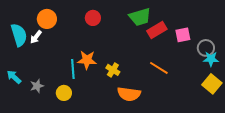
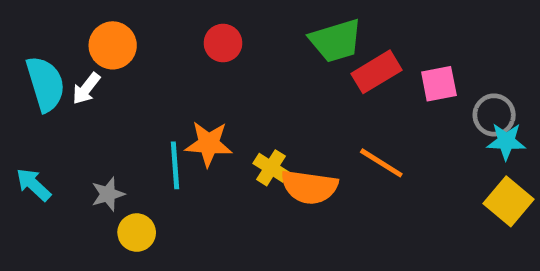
gray star: (37, 86) -> (108, 194), moved
yellow circle: (64, 93) -> (137, 233), moved
orange semicircle: (129, 94) -> (309, 187), moved

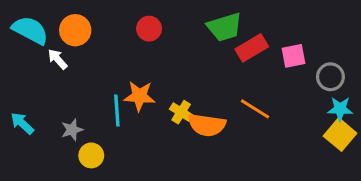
cyan semicircle: (45, 84) -> (30, 30), moved, turned -45
white arrow: (86, 89) -> (58, 59), turned 100
cyan star: (506, 141) -> (340, 109), moved

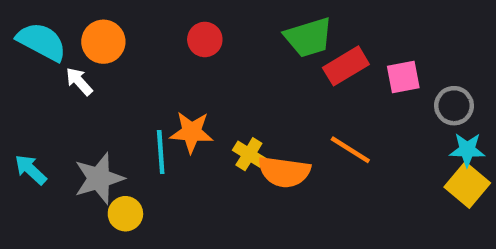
gray star: (72, 130) -> (99, 178), size x1.6

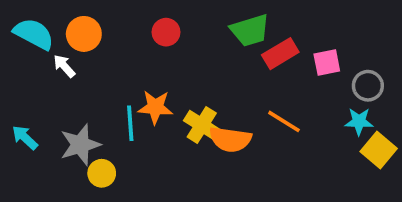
cyan star: (467, 150) -> (359, 121), moved
yellow cross: (249, 154) -> (202, 125), size x1.4

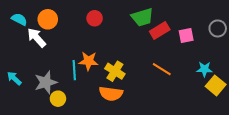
cyan semicircle: (34, 34) -> (19, 19), size x0.7
white arrow: (64, 66) -> (37, 38), size x1.5
gray circle: (368, 86) -> (218, 28), moved
orange semicircle: (230, 139) -> (111, 94), moved

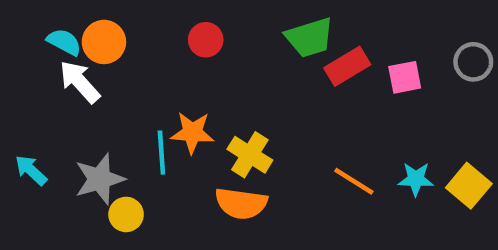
cyan semicircle: (19, 19) -> (64, 42), moved
orange line: (162, 69) -> (354, 181), moved
cyan star: (204, 69) -> (416, 179), moved

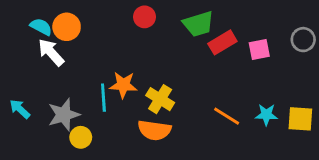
red circle: (206, 40) -> (144, 17), moved
yellow square: (469, 186) -> (300, 119), turned -36

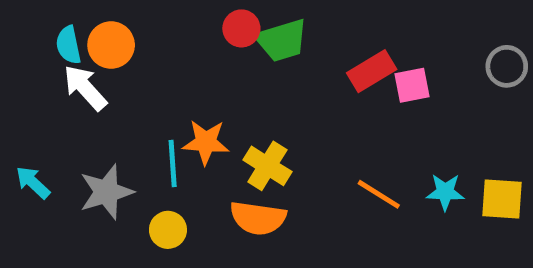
green trapezoid: (198, 24) -> (282, 40), moved
cyan semicircle: (41, 27) -> (68, 45), turned -130
pink square: (259, 49) -> (412, 85), moved
yellow circle: (81, 137) -> (168, 230), moved

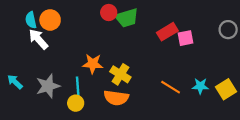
cyan line: (173, 163) -> (78, 87), moved
yellow square: (502, 199) -> (226, 89), turned -36

